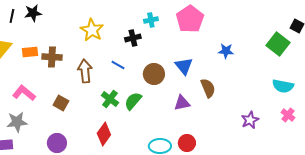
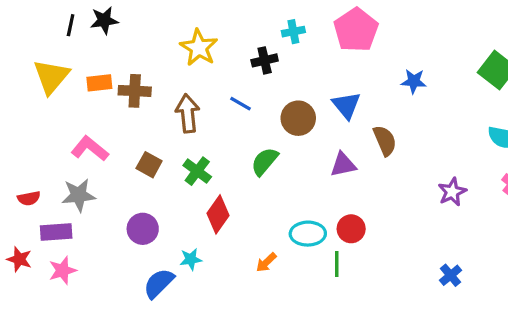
green cross: (110, 99) -> (197, 171), moved

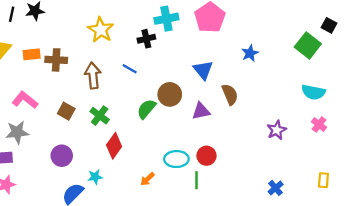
cyan cross: (293, 32) -> (166, 19), size x1.5
blue star: (414, 81) -> (250, 53), turned -30
brown circle: (298, 118) -> (170, 94), moved

